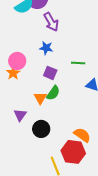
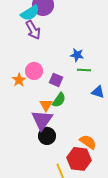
purple arrow: (51, 22) -> (33, 30), moved
blue star: (46, 48) -> (77, 55), moved
pink circle: (17, 61) -> (34, 71), moved
purple triangle: (20, 115) -> (42, 120), moved, size x1.6

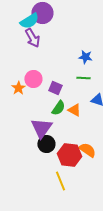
blue star: (77, 55) -> (85, 57), moved
orange triangle: (46, 105) -> (74, 110), moved, turned -32
red hexagon: (79, 159) -> (69, 155), moved

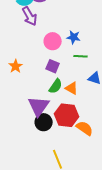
blue star: (85, 57) -> (74, 37), moved
pink circle: (33, 79) -> (53, 41), moved
red hexagon: (69, 155) -> (67, 115), moved

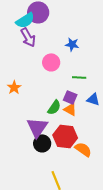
blue star: (74, 37) -> (72, 44), moved
purple square: (53, 66) -> (70, 97), moved

